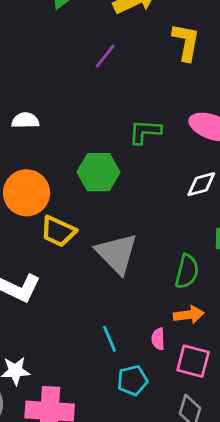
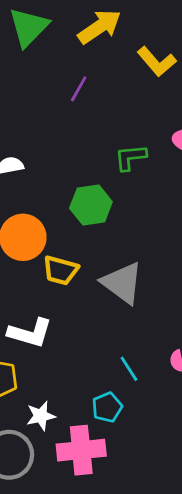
yellow L-shape: (186, 42) -> (157, 62), turned 138
cyan pentagon: (132, 380) -> (107, 407), moved

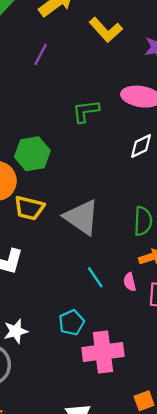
green hexagon: (91, 205) -> (32, 154), moved
cyan line: (129, 369) -> (95, 277), moved
pink cross: (81, 450) -> (103, 352), moved

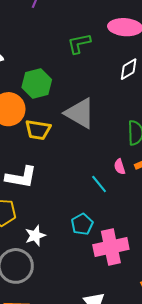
gray triangle: (82, 217) -> (80, 113), moved
pink semicircle: (130, 282) -> (120, 167), moved

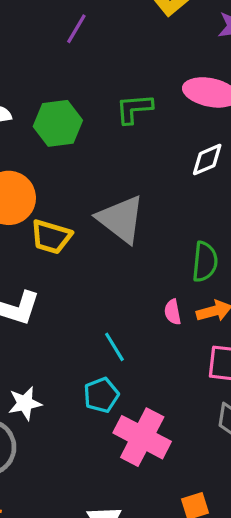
green hexagon: (37, 84) -> (58, 123), moved
cyan line: (99, 184) -> (114, 347), moved
pink cross: (111, 247) -> (142, 437), turned 32

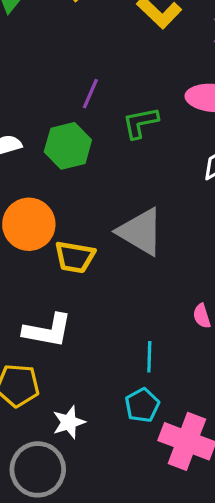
purple line: (76, 29) -> (90, 94), moved
cyan line: (114, 347) -> (149, 357), turned 40

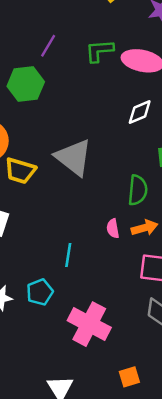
green L-shape: (140, 123) -> (99, 51), moved
cyan pentagon: (142, 405) -> (40, 292), moved

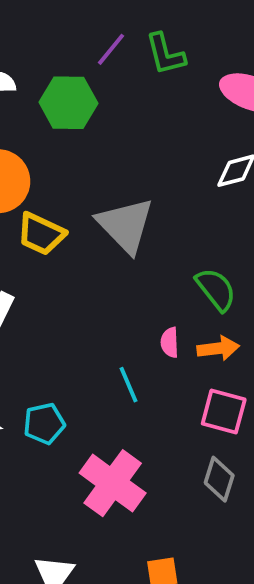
green L-shape: (99, 51) -> (165, 54), moved, turned -108
green semicircle: (138, 190) -> (216, 289), turned -52
cyan line: (68, 255) -> (129, 385), moved, turned -40

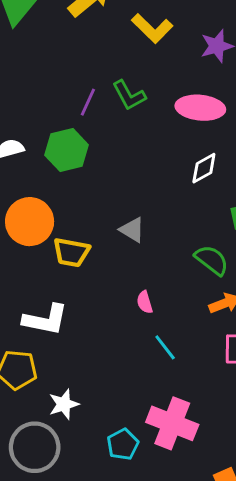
gray triangle: (125, 225) -> (132, 230), size x0.6
pink semicircle: (170, 342) -> (145, 302), moved
cyan pentagon: (44, 424) -> (123, 444), moved

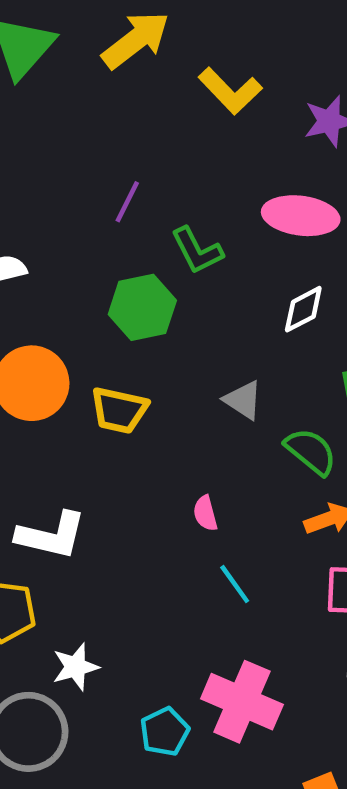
green L-shape: (129, 95) -> (197, 251), moved
green hexagon: (67, 150) -> (142, 307), moved
gray triangle: (132, 230) -> (243, 400), moved
yellow trapezoid: (71, 252) -> (119, 410), moved

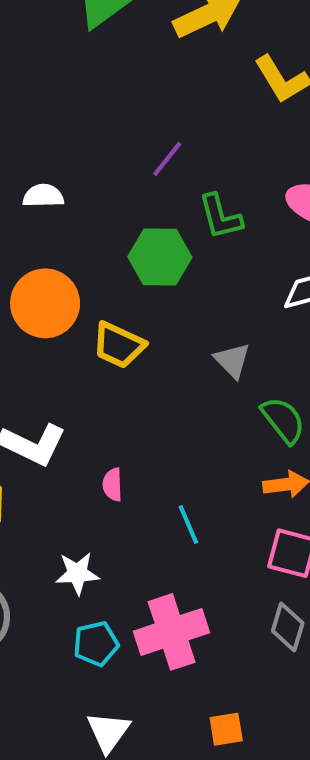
pink semicircle: (205, 513) -> (112, 485), moved
white star: (75, 667) -> (77, 573), moved
pink cross: (242, 702) -> (172, 632), turned 36

